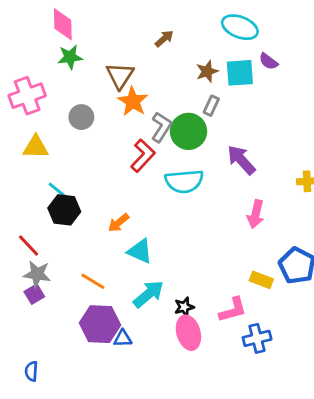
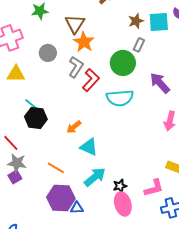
gray L-shape: (161, 127) -> (76, 67), moved

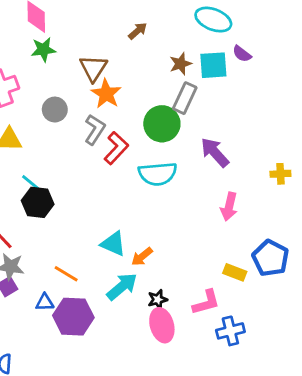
gray rectangle: (139, 45) -> (185, 98), size x1.5
orange arrow: (74, 127) -> (142, 257), moved
blue triangle: (77, 208) -> (45, 302), moved

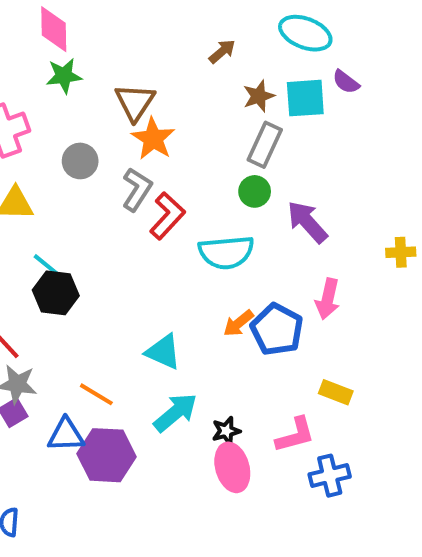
brown arrow: (138, 31) -> (222, 51), moved
green circle: (162, 124) -> (255, 191), moved, size x0.6
orange arrow: (142, 257) -> (238, 323), moved
blue pentagon: (270, 258) -> (277, 329), moved
blue triangle: (45, 302) -> (66, 435), size x1.4

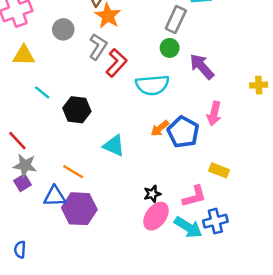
black hexagon: (56, 293) -> (77, 110), moved
cyan arrow: (175, 413) -> (188, 227), moved, turned 72
pink ellipse: (232, 467) -> (156, 216), turned 52

